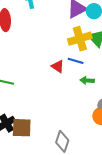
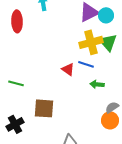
brown square: (22, 128) -> (44, 108), moved

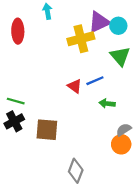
yellow cross: (91, 42) -> (81, 39), moved
blue line: (86, 64) -> (95, 81), turned -42
black cross: (15, 124) -> (14, 121), moved

